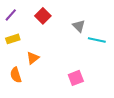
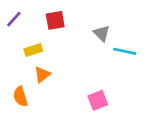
red square: (43, 16) -> (55, 20), turned 35
yellow rectangle: (13, 39) -> (33, 50), moved

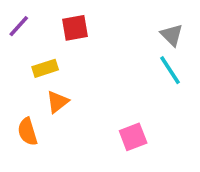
gray triangle: (102, 33) -> (172, 35), moved
cyan line: (125, 51) -> (170, 70), turned 45

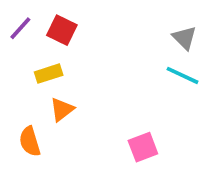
red square: (75, 28) -> (62, 30), moved, turned 36
cyan line: (170, 70) -> (183, 75), turned -32

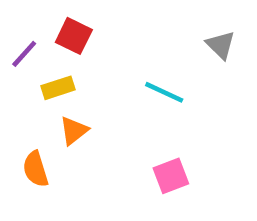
purple line: (20, 28) -> (24, 54), moved
cyan line: (183, 75) -> (164, 92), moved

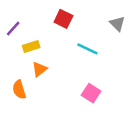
red square: (74, 36) -> (63, 19), moved
pink square: (171, 176) -> (91, 93), turned -36

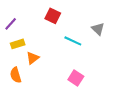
gray triangle: (117, 24) -> (98, 29), moved
yellow rectangle: (31, 46) -> (18, 44), moved

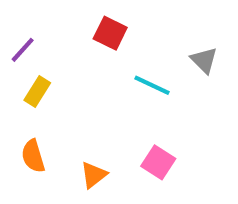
yellow rectangle: (18, 44) -> (37, 91), turned -40
orange triangle: (33, 58) -> (94, 175), moved

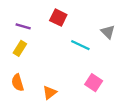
purple line: (23, 50) -> (23, 26), moved, turned 64
pink square: (158, 162) -> (94, 83), moved

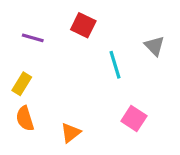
cyan line: (80, 45) -> (115, 65), turned 48
yellow rectangle: (20, 48) -> (22, 84), moved

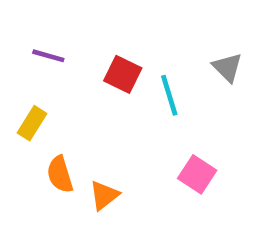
red square: (83, 25) -> (123, 74), moved
orange semicircle: (25, 119) -> (60, 174), moved

